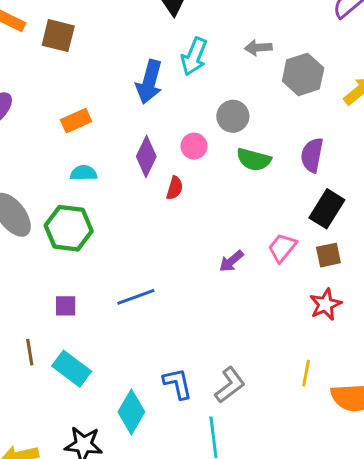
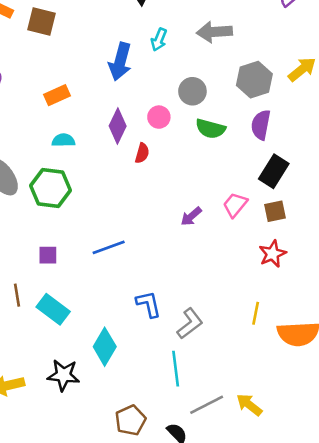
gray arrow: (258, 48) -> (214, 32), size x1.5
cyan arrow: (194, 57) -> (159, 40), size x0.7
gray hexagon: (303, 74) -> (254, 80), moved
blue L-shape: (178, 384) -> (149, 304), moved

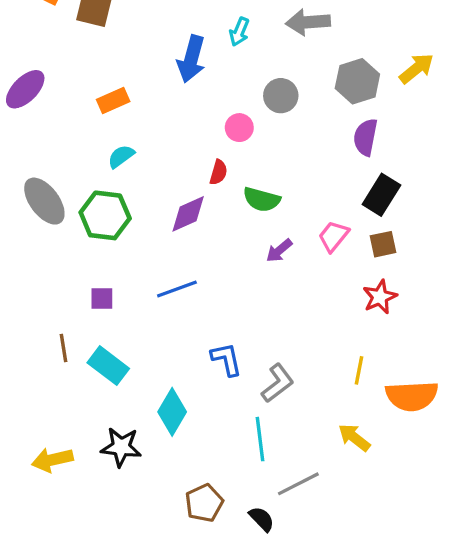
purple diamond: (118, 126) -> (188, 214), moved, turned 40
green semicircle: (211, 129) -> (262, 199), moved
cyan semicircle: (63, 140) -> (121, 156), turned -35
yellow arrow: (249, 405) -> (354, 437), moved

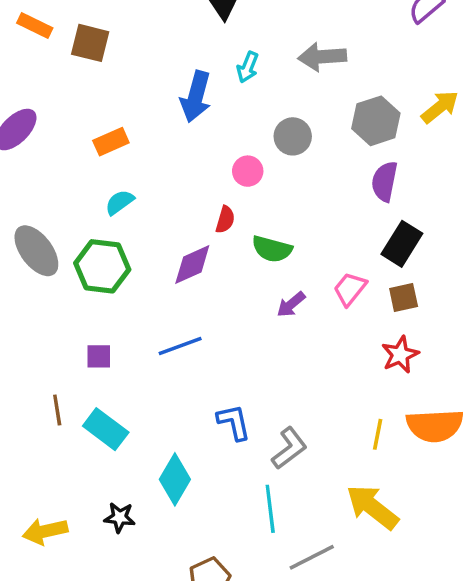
orange semicircle: (412, 396) -> (435, 426), moved
yellow arrow: (354, 437) -> (372, 507), size x1.5
black star: (121, 447) -> (120, 517), size x0.7

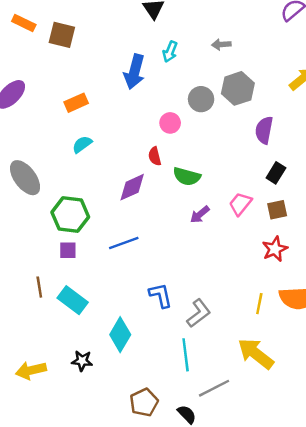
gray arrow: (322, 57) -> (221, 44), size x0.6
gray hexagon: (376, 121) -> (238, 88), moved
red semicircle: (225, 220) -> (155, 156), turned 150
black rectangle: (402, 244) -> (276, 173), size x0.7
green hexagon: (102, 266) -> (70, 215), moved

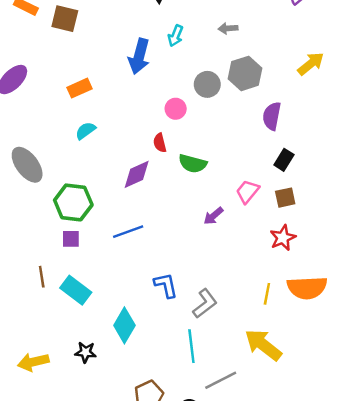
purple arrow: (200, 215) -> (213, 216), moved

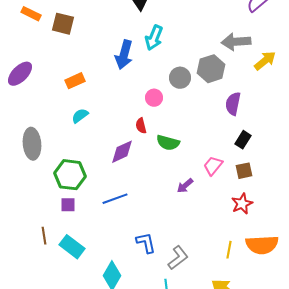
gray arrow: (228, 28) -> (236, 42), moved, size x1.8
cyan arrow: (176, 36) -> (154, 38), size x1.4
gray ellipse: (27, 165) -> (32, 144), turned 32

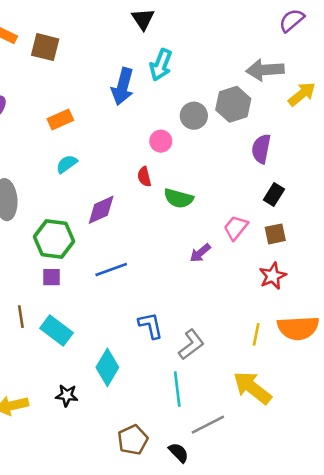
purple diamond: (122, 152) -> (101, 210), moved

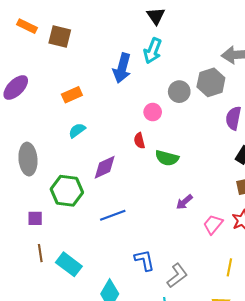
black triangle: (143, 19) -> (156, 16), moved
pink trapezoid: (236, 228) -> (213, 224), moved
purple square: (51, 277) -> (35, 218), moved

